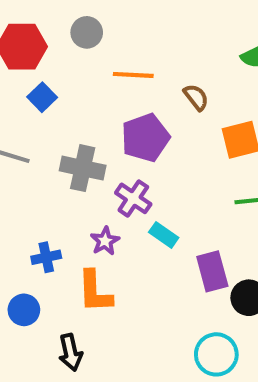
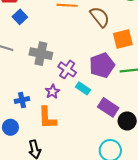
brown semicircle: (196, 97) -> (100, 17), size x1.5
purple pentagon: (145, 138) -> (102, 65), moved
purple rectangle: (212, 271) -> (108, 107), turned -42

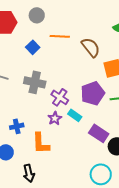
blue square: (20, 17) -> (33, 47), moved
purple star: (52, 92) -> (55, 118), moved

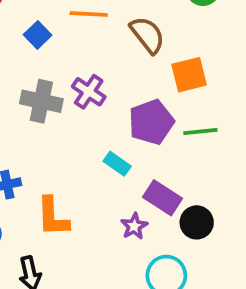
purple cross: (60, 97) -> (89, 92), moved
purple star: (55, 118) -> (134, 226), moved

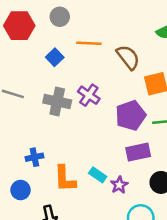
cyan rectangle: (117, 164) -> (98, 175), moved
purple rectangle: (163, 198) -> (138, 152), moved, turned -45

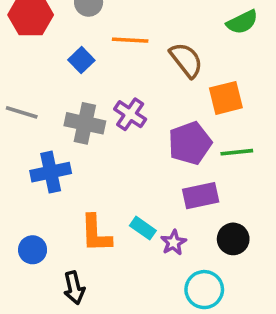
blue cross: (34, 157) -> (51, 172), moved, size x1.5

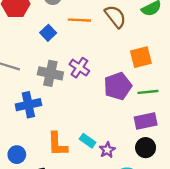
brown semicircle: (186, 60) -> (115, 17), moved
purple rectangle: (201, 196) -> (146, 121), moved

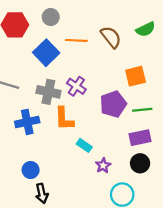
blue square: (48, 33) -> (46, 53), size x1.6
cyan rectangle: (88, 141) -> (84, 145), moved
orange L-shape: (57, 144) -> (64, 119), moved
blue circle: (17, 155) -> (31, 170), moved

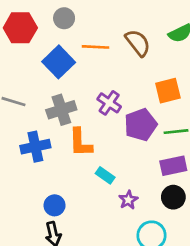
purple cross: (76, 86) -> (109, 103), moved
gray cross: (48, 92) -> (61, 110), turned -30
blue circle: (31, 170) -> (55, 205), moved

